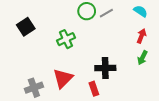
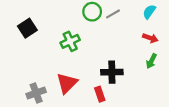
cyan semicircle: (140, 11) -> (149, 12), turned -88
red arrow: (141, 36) -> (150, 38), turned 88

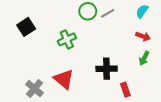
red triangle: (67, 83) -> (64, 79), turned -35
gray cross: (36, 93) -> (34, 89), turned -30
red rectangle: (100, 94) -> (125, 90), moved

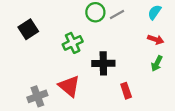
black cross: (107, 69) -> (103, 63), moved
gray cross: (34, 89) -> (37, 96), turned 30
red rectangle: (125, 90) -> (126, 91), moved

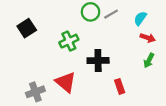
cyan semicircle: (155, 12) -> (140, 18), moved

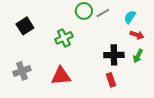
black cross: (98, 61) -> (114, 55), moved
red triangle: (66, 82) -> (61, 76), turned -45
gray cross: (35, 92) -> (22, 71), moved

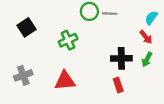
gray line: (103, 13) -> (110, 14), turned 32
cyan semicircle: (130, 17) -> (151, 18), moved
red arrow: (137, 35) -> (146, 37), turned 32

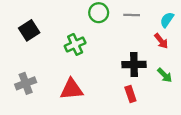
gray line: (110, 14) -> (132, 15), moved
green arrow: (147, 59) -> (165, 75), moved, turned -72

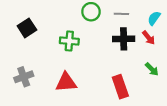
green cross: (75, 44) -> (69, 41), turned 30
black cross: (134, 65) -> (124, 39), moved
red rectangle: (130, 94) -> (120, 87), size x1.5

